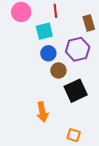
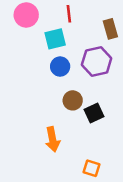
brown circle: (58, 70) -> (73, 100), moved
black square: (76, 91) -> (94, 113), size x0.7

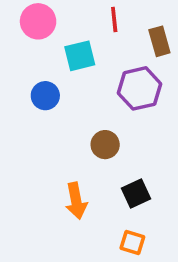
red line: (69, 14) -> (114, 20), moved
blue circle: (60, 67) -> (45, 96), moved
black square: (94, 113) -> (136, 194), moved

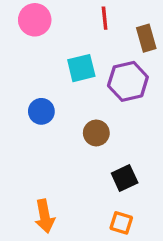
cyan square: (80, 56) -> (81, 68), moved
blue circle: (45, 96) -> (41, 111), moved
orange arrow: (76, 201) -> (45, 216), moved

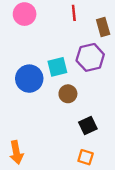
cyan square: (81, 68) -> (57, 67), moved
blue circle: (41, 111) -> (29, 79), size x1.5
orange arrow: (45, 216) -> (16, 152), moved

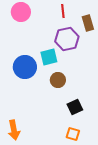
purple hexagon: (90, 57) -> (67, 39), moved

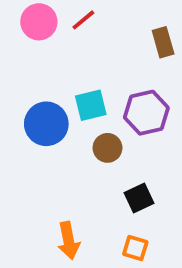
red line: (63, 11) -> (83, 20), moved, turned 56
purple hexagon: (67, 39) -> (146, 113), moved
orange arrow: (14, 130) -> (69, 241), moved

